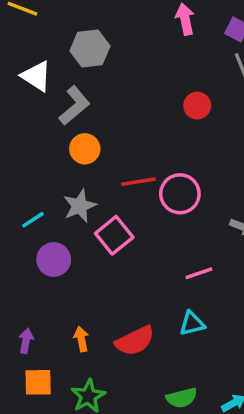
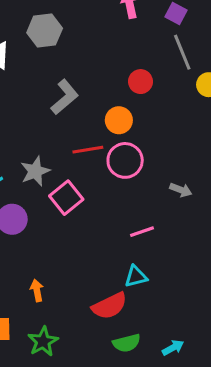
gray L-shape: (74, 106) -> (65, 97), moved
orange circle: (85, 149) -> (119, 120), moved
red semicircle: (135, 341) -> (110, 306), moved

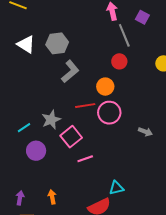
gray hexagon: (45, 31) -> (57, 43), moved
gray line: (182, 52) -> (124, 35), moved
pink line: (142, 232) -> (85, 159), moved

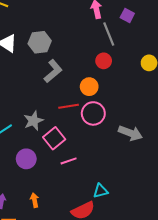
gray arrow: (145, 132) -> (130, 133), size x1.6
purple circle: (36, 151) -> (26, 159), moved

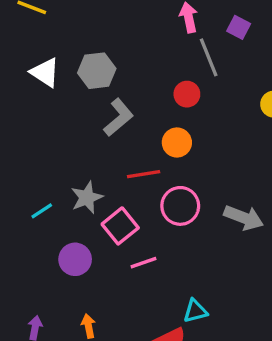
red circle: (104, 61) -> (187, 94), moved
pink circle: (93, 113) -> (180, 206), moved

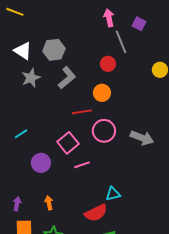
gray star: (87, 198) -> (31, 78), moved

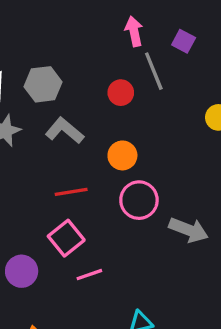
red circle: (108, 64) -> (121, 93), moved
gray L-shape: (67, 78) -> (65, 131), turned -100
red line: (82, 112) -> (71, 192), moved
pink circle: (104, 131) -> (139, 200), moved

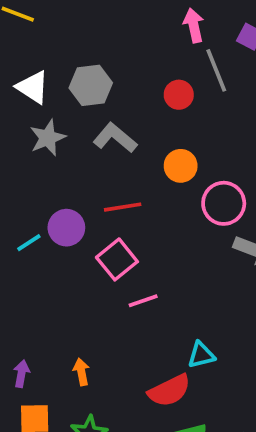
pink circle: (139, 200) -> (224, 203), moved
purple circle: (22, 271) -> (66, 228), moved

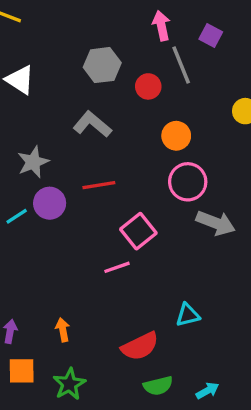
gray hexagon: (91, 85) -> (102, 65), moved
gray star: (48, 138) -> (33, 162), moved
orange circle: (181, 166) -> (176, 136), moved
pink square: (117, 259) -> (138, 231), moved
cyan triangle: (201, 355) -> (188, 315), moved

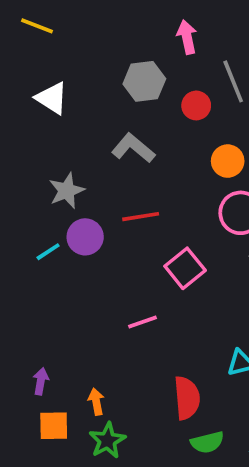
pink arrow: (161, 26) -> (187, 37), moved
pink line: (117, 267) -> (143, 322), moved
orange arrow: (63, 330) -> (96, 402), moved
red semicircle: (140, 346) -> (187, 398), turned -69

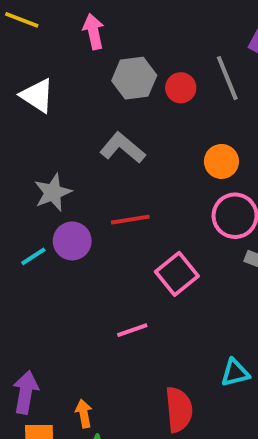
pink arrow: (187, 37) -> (93, 32), moved
red circle: (196, 105) -> (181, 88), moved
purple arrow: (41, 381) -> (26, 392), size x1.5

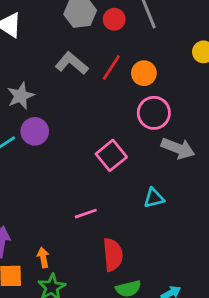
red line: (130, 220) -> (111, 67), moved, turned -48
pink line: (132, 330) -> (86, 214), moved
cyan triangle: (235, 373) -> (154, 198), moved

